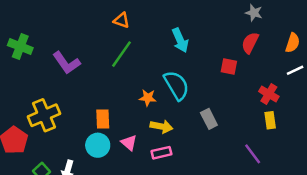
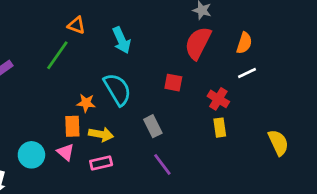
orange triangle: (121, 20) -> (76, 25), moved
red semicircle: (250, 43) -> (198, 43), size x1.4
red square: (229, 67) -> (173, 83), moved
orange rectangle: (103, 119) -> (72, 126), moved
purple line: (253, 154) -> (162, 164), moved

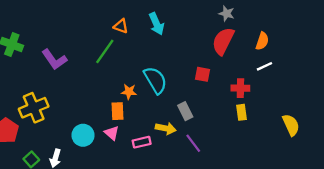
cyan arrow: (121, 40) -> (157, 24), moved
red cross: (218, 99) -> (240, 88), turned -30
yellow arrow: (101, 134) -> (166, 128), moved

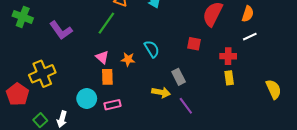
cyan semicircle: (155, 80) -> (152, 49), size x0.7
orange rectangle: (117, 111) -> (107, 77), moved
pink triangle: (112, 133) -> (102, 57), moved
pink rectangle: (142, 142) -> (113, 105), moved

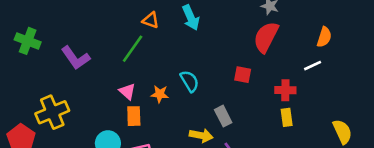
orange semicircle: (248, 14) -> (324, 37), moved

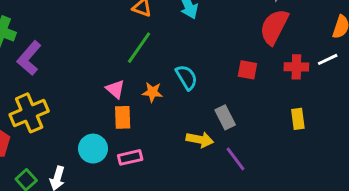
green line: (133, 49) -> (139, 48), moved
purple L-shape: (76, 58) -> (29, 58), moved, turned 76
red cross: (285, 90) -> (296, 67), moved

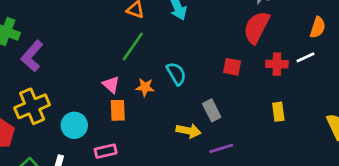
cyan circle: (93, 149) -> (74, 125), moved
pink rectangle: (130, 157) -> (106, 151), moved
purple line: (236, 159) -> (221, 148), turned -70

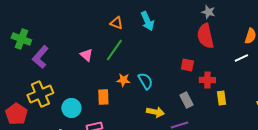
red semicircle: (257, 27) -> (205, 36), turned -40
red cross: (277, 64) -> (207, 80), moved
cyan semicircle: (176, 74) -> (145, 81), moved
pink triangle: (111, 85) -> (86, 55), moved
gray rectangle: (212, 110) -> (186, 100), moved

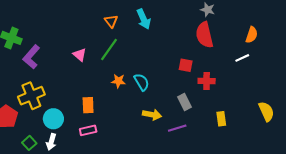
orange triangle: (116, 23) -> (111, 21), turned 32
orange rectangle: (103, 97) -> (88, 105), moved
yellow rectangle: (221, 98) -> (221, 119), moved
cyan circle: (71, 108) -> (53, 119), moved

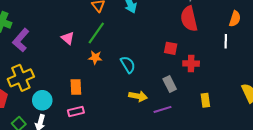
white line: (242, 58) -> (226, 41), turned -64
orange star: (118, 81) -> (95, 57), moved

